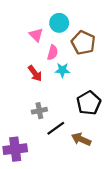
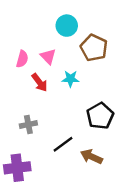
pink triangle: (36, 35) -> (48, 56), moved
pink semicircle: (53, 53) -> (22, 59), moved
gray cross: (39, 111) -> (28, 124), moved

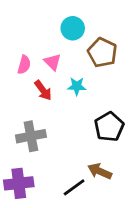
gray cross: (28, 124) -> (31, 136), size x1.5
black line: (63, 144) -> (74, 187), moved

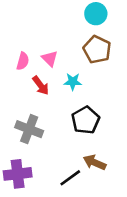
cyan circle: (73, 28) -> (96, 14), moved
black pentagon: (109, 127) -> (86, 120), moved
gray cross: (31, 136) -> (29, 129), turned 32

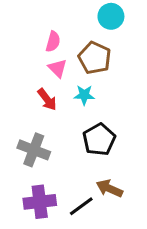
brown pentagon: (97, 50) -> (95, 58), moved
pink semicircle: (23, 61) -> (53, 42), moved
purple cross: (18, 174) -> (40, 202), moved

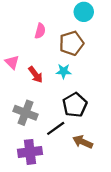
brown pentagon: (95, 58) -> (71, 43), turned 30
pink triangle: (58, 68) -> (12, 62), moved
black line: (81, 206) -> (56, 128), moved

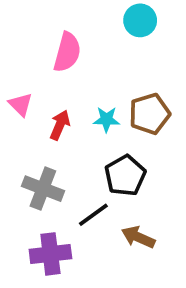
pink semicircle: (40, 31) -> (67, 52), size x1.5
brown pentagon: (71, 43) -> (149, 114), moved
red arrow: (36, 75) -> (60, 125), turned -120

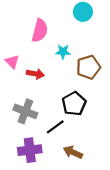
cyan star: (106, 119) -> (63, 52), moved
red arrow: (60, 125) -> (35, 74), turned 77
brown arrow: (138, 237) -> (73, 152), moved

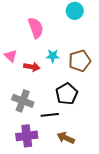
pink semicircle: (40, 31) -> (36, 28), turned -35
cyan star: (63, 52) -> (53, 56), moved
black line: (55, 127) -> (50, 115), turned 30

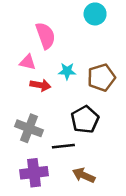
pink triangle: (11, 56) -> (28, 62), moved, turned -32

